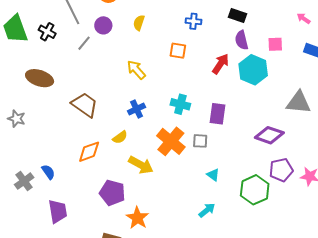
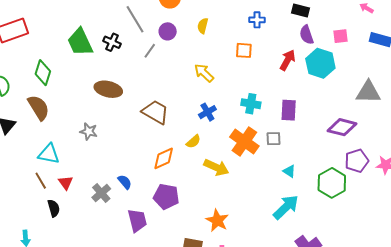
purple pentagon: (112, 193) -> (166, 197), moved
cyan arrow: (207, 210) -> (286, 207), size x1.6

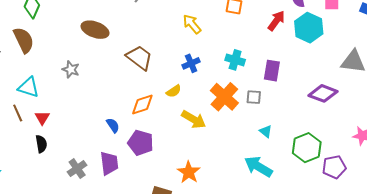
purple pentagon: (357, 161) -> (334, 167), moved
blue semicircle: (125, 182) -> (113, 125), moved
gray cross: (101, 193) -> (77, 169), moved
cyan arrow: (286, 207) -> (258, 167), turned -112
black semicircle: (54, 208) -> (41, 144), moved

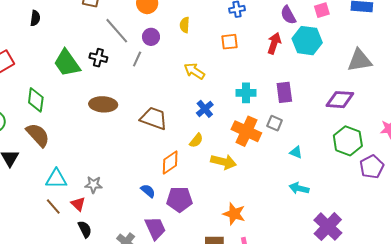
gray star: (71, 69) -> (93, 185), moved
gray square: (254, 97) -> (275, 123), turned 35
green hexagon: (307, 148) -> (348, 141), moved
cyan arrow: (258, 167) -> (299, 188), size x0.7

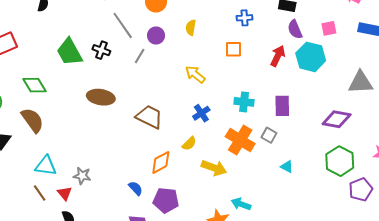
green diamond: (36, 100) -> (34, 85), turned -45
cyan arrow: (299, 188) -> (241, 204), moved

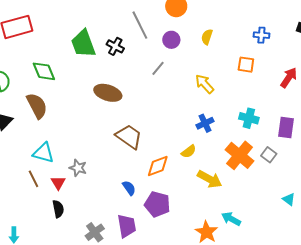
gray line: (140, 56) -> (158, 68), moved
brown trapezoid: (149, 117) -> (129, 137), moved
cyan triangle: (287, 167) -> (289, 199), moved

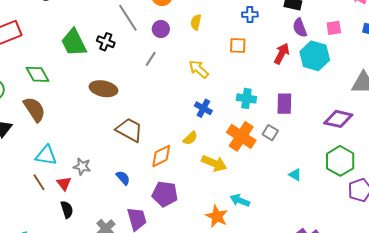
blue cross: (205, 123) -> (203, 108), turned -30
blue semicircle: (129, 188) -> (123, 178), moved

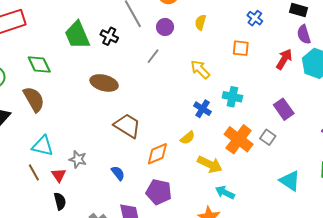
blue cross: (250, 14) -> (255, 18), turned 35
cyan cross: (246, 98) -> (232, 97), moved
purple rectangle: (284, 104) -> (284, 109), turned -40
cyan triangle: (295, 175) -> (290, 181), size x1.6
cyan arrow: (240, 200) -> (225, 192), moved

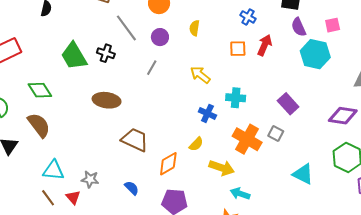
red arrow: (284, 59) -> (265, 45), moved

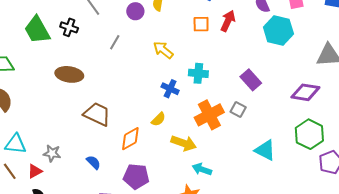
purple circle: (160, 37) -> (135, 11), moved
orange cross: (247, 139) -> (209, 115), turned 32
red triangle: (73, 197) -> (35, 171), turned 42

